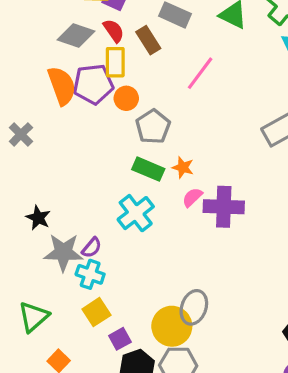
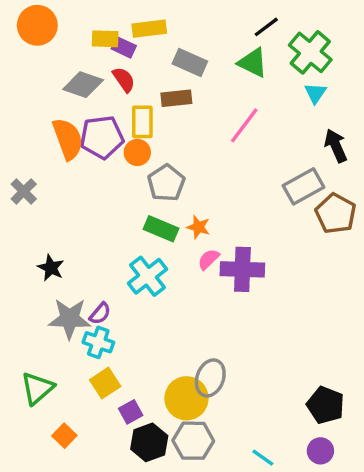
brown rectangle: (148, 40) -> (176, 98), moved, turned -64
yellow rectangle: (115, 62) -> (142, 122), moved
pink line: (200, 73) -> (244, 125), moved
black star: (38, 218) -> (51, 268), moved

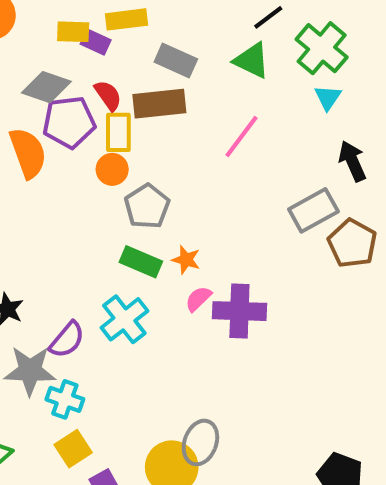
red semicircle: (124, 80) -> (108, 95), moved
brown rectangle: (176, 98) -> (159, 104), size x1.4
purple pentagon: (102, 137) -> (69, 122), moved
purple semicircle: (100, 314) -> (67, 340), moved, size x1.4

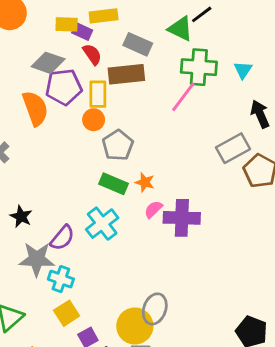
green cross: (322, 48) -> (199, 67), moved, turned -36
green triangle: (252, 61) -> (180, 29), moved
red semicircle: (108, 95) -> (92, 54), moved

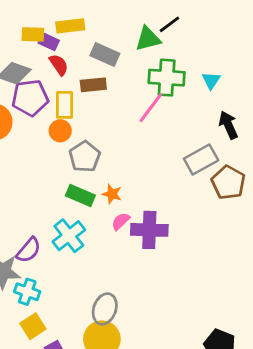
green triangle: (180, 29) -> (148, 39), turned -40
brown rectangle: (126, 74) -> (93, 85), size x0.7
gray ellipse: (155, 309) -> (105, 309), moved

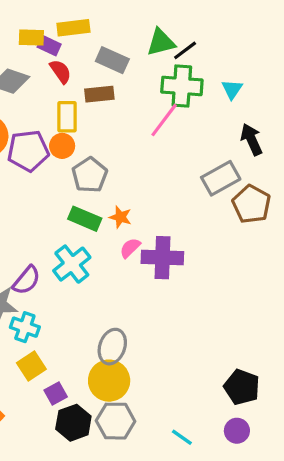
black line: (169, 24) -> (185, 50), moved
purple pentagon: (30, 98) -> (28, 151), moved

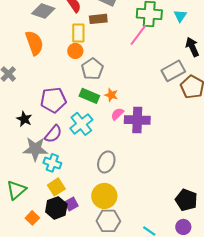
purple pentagon: (28, 151) -> (53, 100), moved
gray ellipse: (112, 347) -> (106, 162), moved
black hexagon: (73, 423) -> (56, 208), moved

